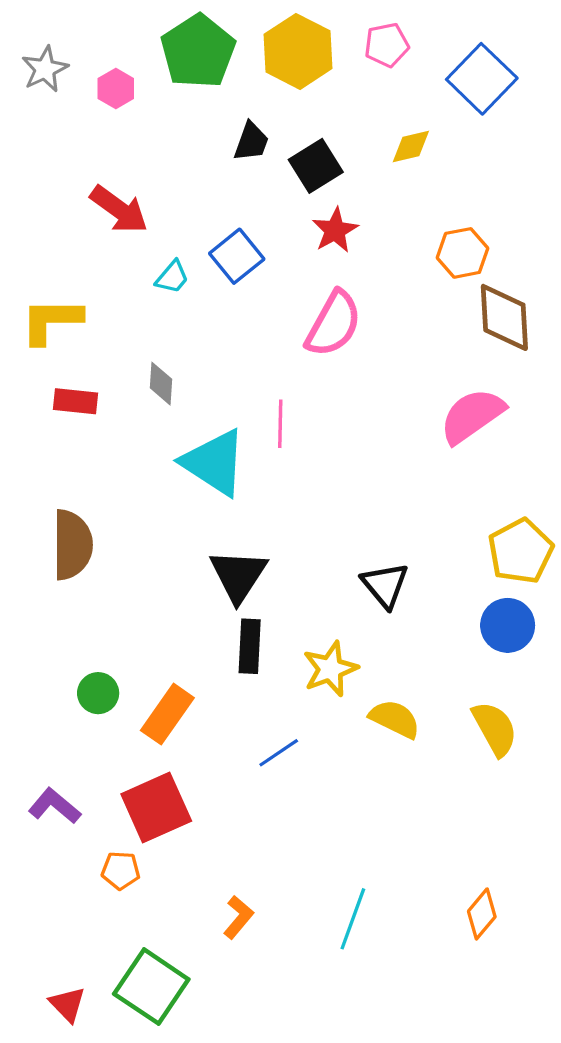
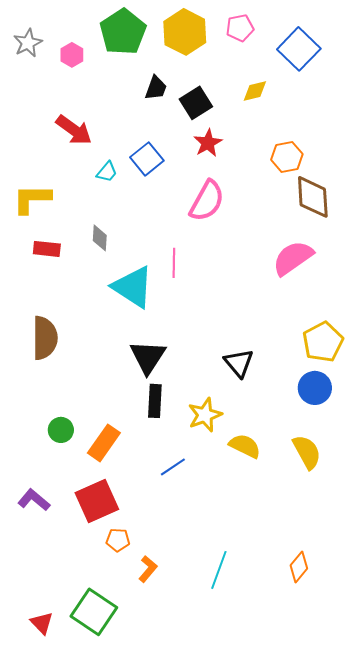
orange pentagon: (121, 870) -> (118, 540), moved

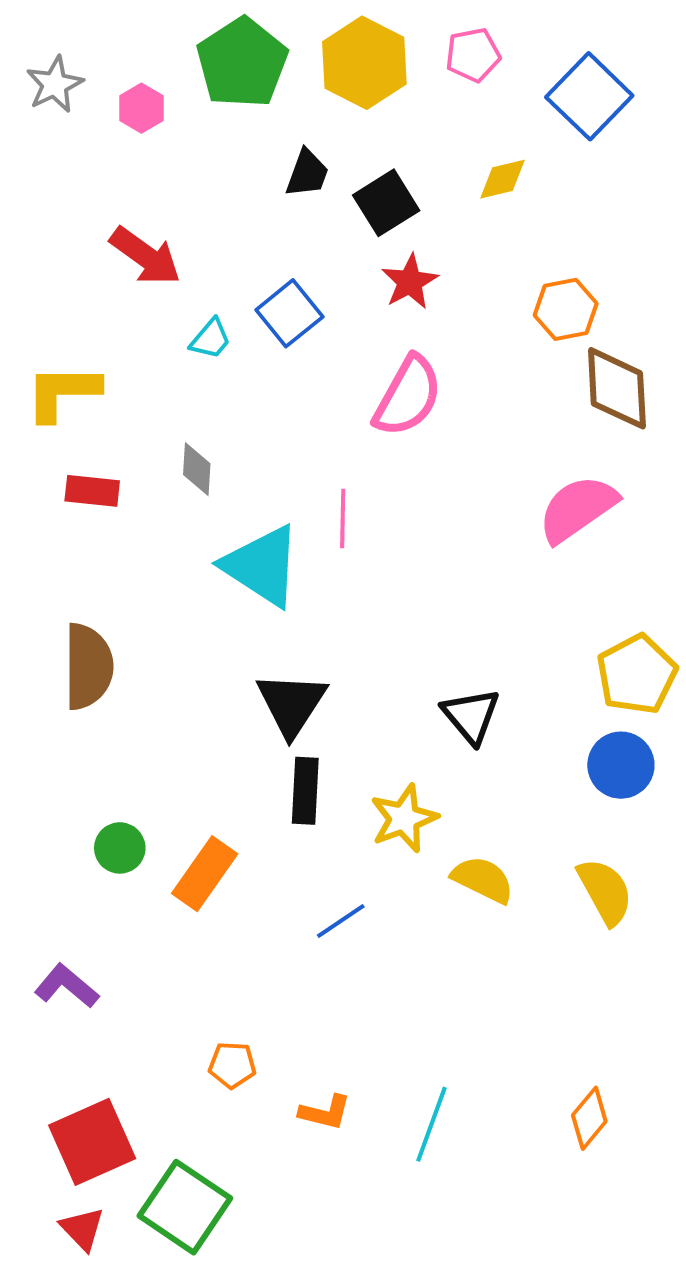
red square: (97, 501) -> (92, 1142), moved
orange L-shape: (148, 569) -> (325, 1112), moved, turned 64

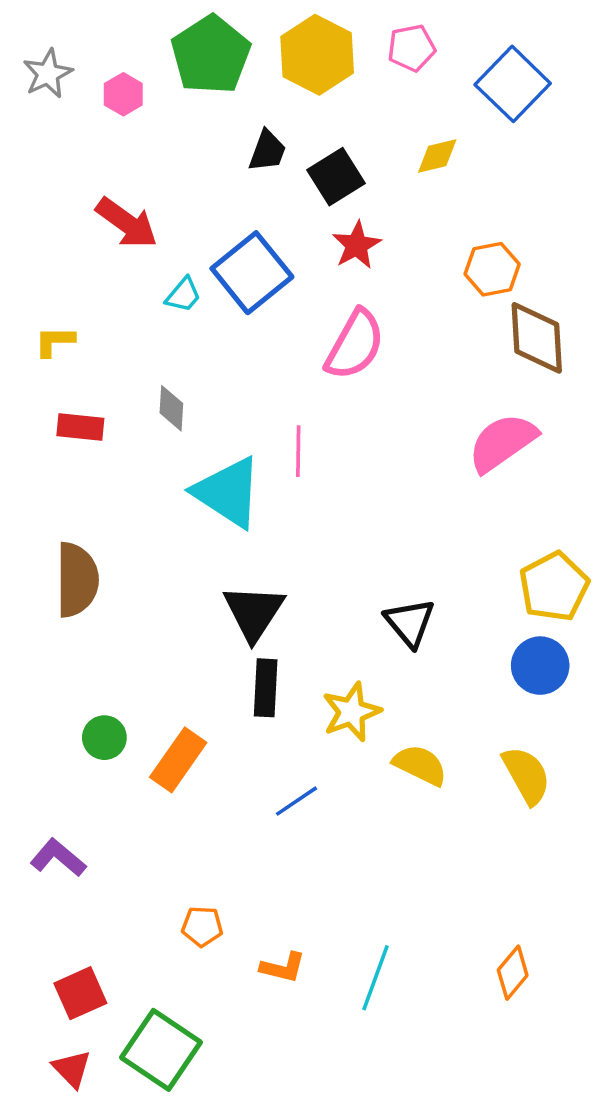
blue square: (289, 313) -> (252, 273), size x1.4
yellow L-shape: (63, 392) -> (55, 341), size x0.6
red square: (92, 1142) -> (80, 993), size x0.7

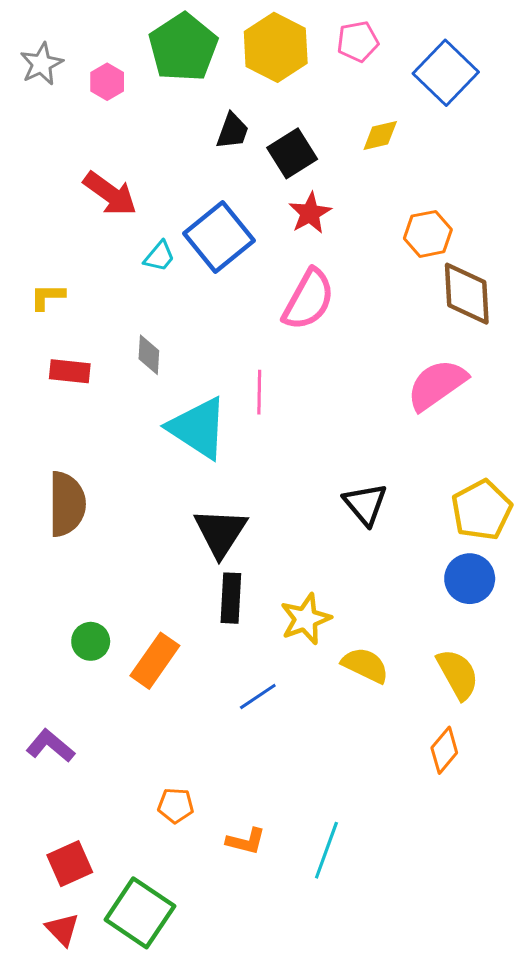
black triangle: (410, 623) -> (365, 504), moved
orange diamond: (513, 973) -> (444, 750), moved

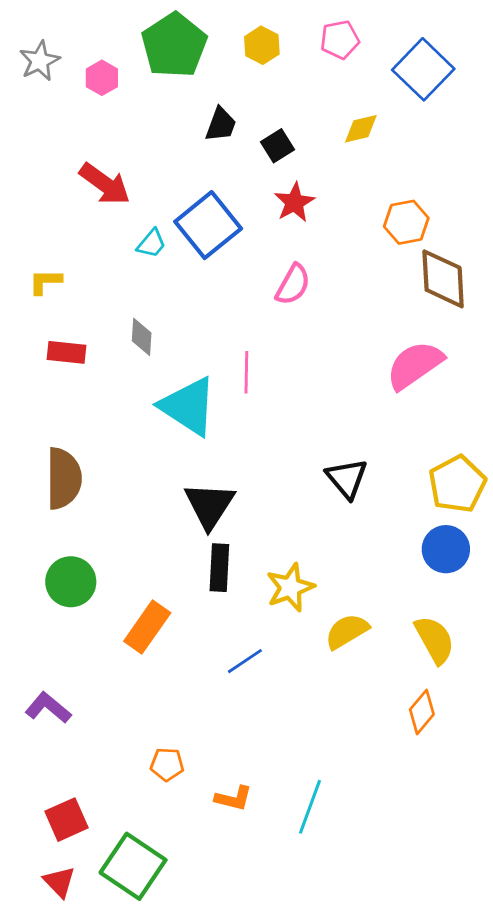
yellow hexagon: (276, 47) -> (262, 45), size x0.6
black square: (292, 153) -> (277, 146), size x0.7
pink semicircle: (309, 300) -> (293, 285), size x0.7
green circle: (91, 641) -> (71, 582), moved, size x1.4
yellow semicircle: (365, 665) -> (347, 631), turned -57

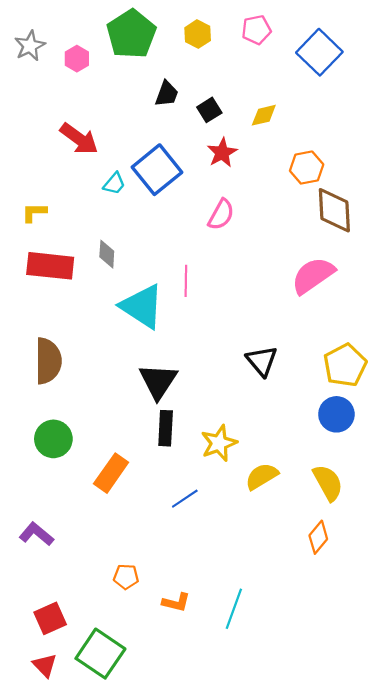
yellow diamond: (361, 129) -> (264, 115), moved
red rectangle: (67, 352) -> (50, 266), size x1.6

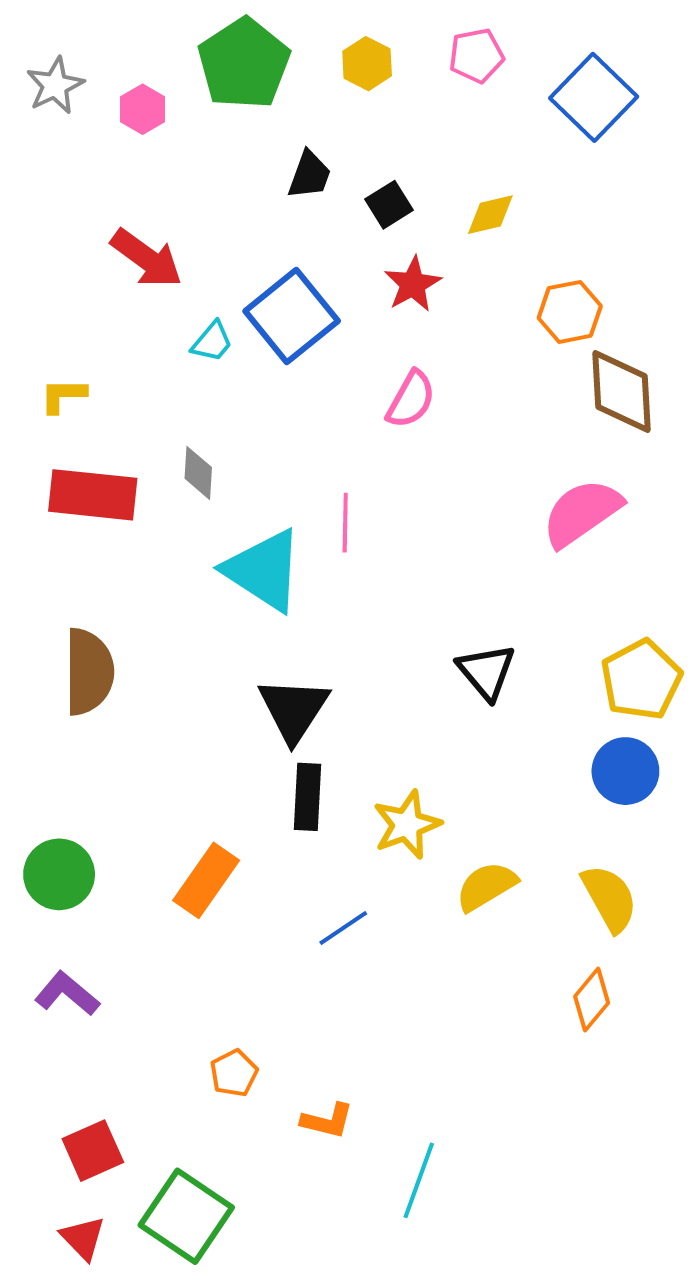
green circle: (53, 439) -> (59, 874), moved
orange pentagon: (126, 577) -> (234, 1073), turned -30
cyan line: (234, 609) -> (419, 1180), moved

